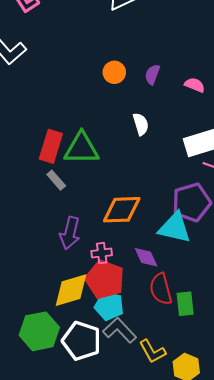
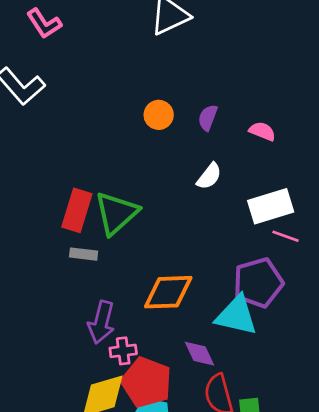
white semicircle: (141, 124) -> (209, 176), moved, turned 55
green triangle: (82, 148) -> (116, 213), turned -42
gray rectangle: (56, 180) -> (84, 254), turned -42
pink cross: (102, 253) -> (123, 351), moved

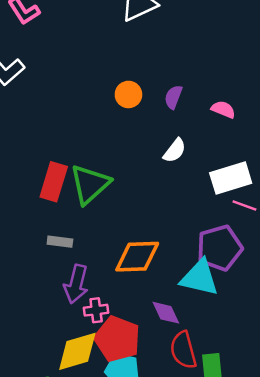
gray rectangle: (84, 254) -> (60, 242), moved

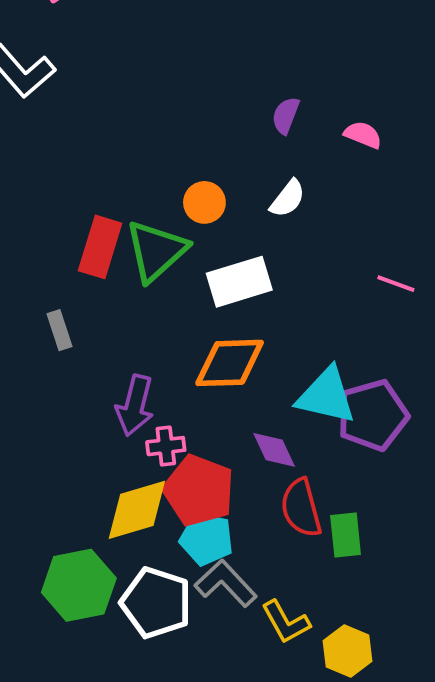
orange circle: (128, 94) -> (204, 202), moved
white rectangle: (231, 178) -> (239, 282), moved
gray rectangle: (60, 242) -> (59, 330), moved, turned 65
purple pentagon: (219, 248) -> (373, 415), moved

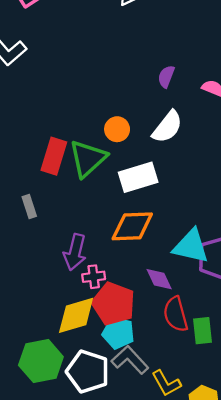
white semicircle: (288, 199) -> (167, 127), size x1.4

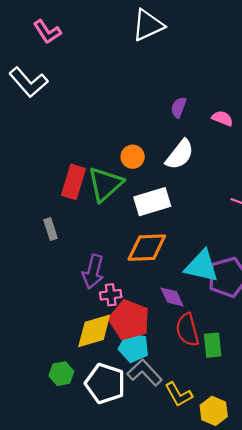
green hexagon: (41, 361) -> (61, 374), size x0.6

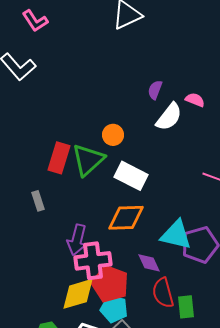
white semicircle: (180, 154) -> (169, 117), moved
white rectangle: (152, 202) -> (131, 176), turned 44
pink cross: (111, 295) -> (93, 261), size x1.8

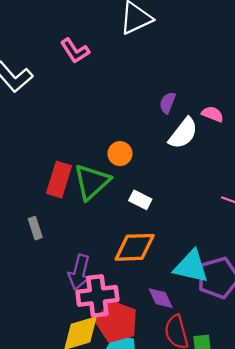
pink L-shape: (35, 21) -> (75, 51), moved
white rectangle: (131, 176) -> (140, 200), size x0.6

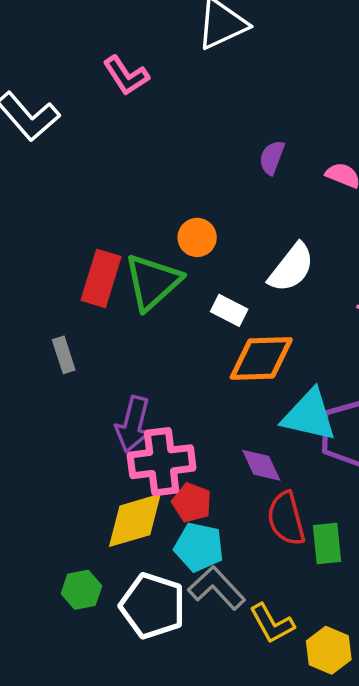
white semicircle: (183, 133) -> (291, 268), moved
orange diamond: (135, 247) -> (261, 358), moved
red pentagon: (117, 322) -> (192, 503), size x0.6

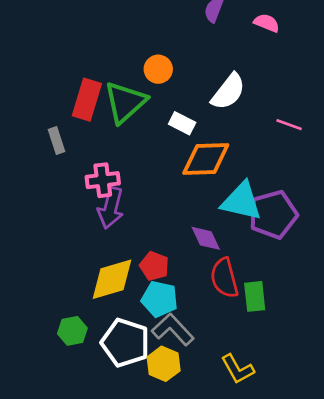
gray rectangle: (64, 355) -> (57, 141), moved
pink cross: (162, 462) -> (103, 180), moved, size x0.7
yellow L-shape: (272, 624) -> (238, 369), moved
yellow hexagon: (329, 650) -> (164, 364), moved

